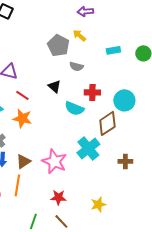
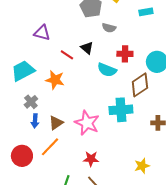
red line: (22, 95) -> (67, 55), moved
cyan cross: (88, 148) -> (121, 110), turned 35
orange line: (17, 185) -> (50, 147), turned 35
yellow star: (98, 204) -> (142, 166), moved

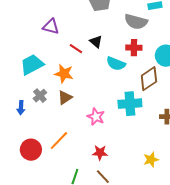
gray semicircle: (109, 28) -> (136, 22), moved, size x1.6
blue arrow: (35, 121) -> (21, 108), moved
brown triangle: (56, 123) -> (65, 98), moved
pink star: (87, 123) -> (96, 117), size x0.7

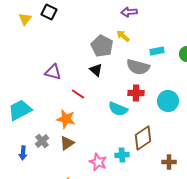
black triangle: (96, 42) -> (96, 70), moved
cyan trapezoid: (32, 65) -> (20, 110), moved
brown diamond: (149, 79) -> (143, 138), moved
cyan cross: (130, 104) -> (122, 155), moved, size x0.6

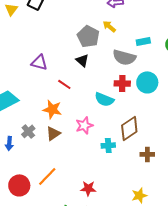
cyan circle: (168, 101) -> (147, 82), moved
pink star: (98, 162) -> (84, 125), moved, turned 30
brown cross: (169, 162) -> (147, 154), moved

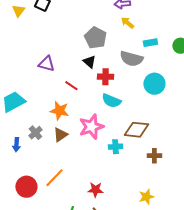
yellow arrow: (109, 26) -> (127, 23), moved
red cross: (122, 83) -> (105, 77), moved
pink star: (84, 125) -> (91, 127), size x1.4
brown diamond: (129, 128) -> (136, 130), turned 40

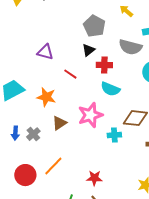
black triangle: (89, 62) -> (88, 50), turned 40
orange star: (59, 111) -> (46, 97), moved
gray cross: (35, 133) -> (33, 134), moved

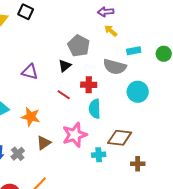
black triangle: (88, 50) -> (65, 66), moved
red line: (70, 74) -> (64, 95), moved
cyan semicircle: (110, 89) -> (95, 109), turned 66

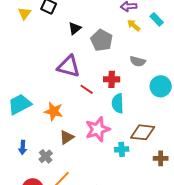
cyan rectangle: (134, 51) -> (157, 19), moved, turned 56
black triangle: (65, 66) -> (75, 28), moved
gray semicircle: (115, 67) -> (138, 61), size x0.7
purple triangle: (30, 72) -> (69, 66), moved, size x1.4
gray cross: (18, 154) -> (46, 156), moved

